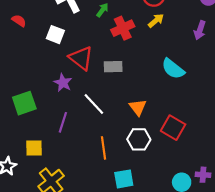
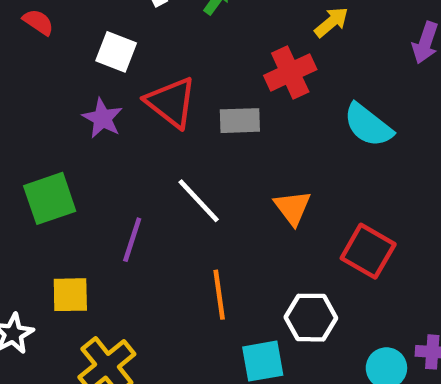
red cross: (123, 28) -> (290, 72), moved
purple star: (63, 83) -> (102, 118), moved
white hexagon: (139, 139) -> (311, 318), moved

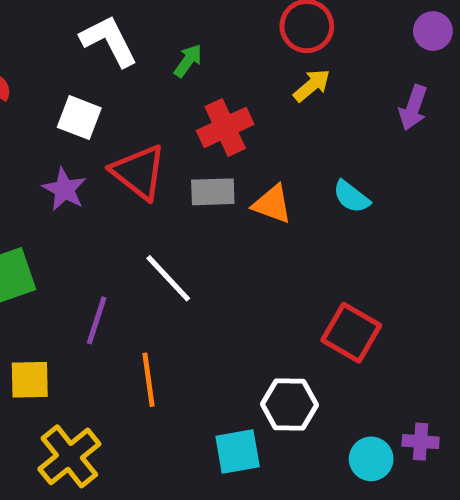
red cross: (290, 72) -> (225, 127), moved
cyan semicircle: (368, 125) -> (351, 197), size x0.7
orange triangle: (293, 208) -> (272, 204), moved, turned -33
orange line: (219, 295) -> (149, 380), moved

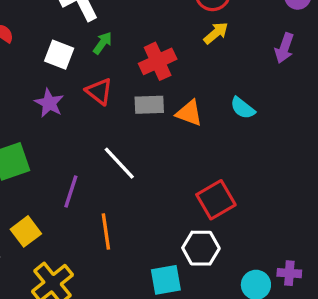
green arrow: (188, 61) -> (103, 43), moved
red triangle: (139, 172) -> (99, 91), size x0.7
red square: (351, 333) -> (216, 200), moved, turned 30
yellow square: (30, 380) -> (26, 231), turned -36

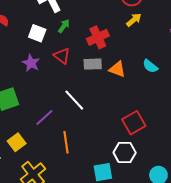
purple line: (71, 191) -> (44, 118), turned 30

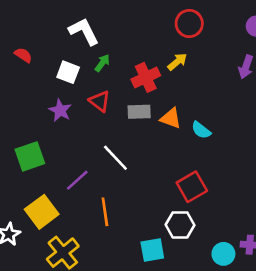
yellow arrow: (134, 20) -> (177, 62), moved
cyan semicircle: (150, 66) -> (201, 130), moved
yellow square: (17, 142) -> (42, 212), size x1.4

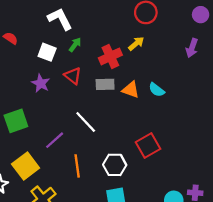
cyan semicircle: (201, 130) -> (157, 90), moved
white hexagon: (180, 225) -> (115, 165), moved

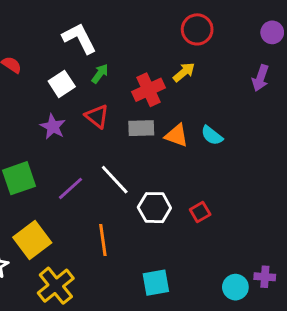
white square: (47, 52) -> (62, 84), turned 36
purple line: (55, 140) -> (70, 188), moved
red square: (148, 146) -> (200, 212), size x0.6
white hexagon: (115, 165) -> (154, 208), moved

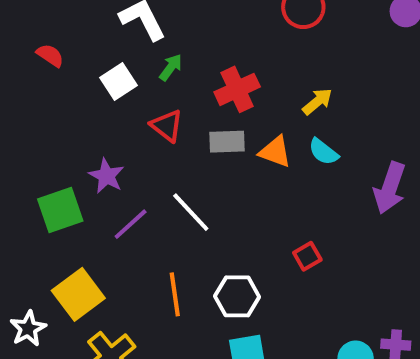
yellow arrow: (184, 72) -> (317, 102), moved
purple arrow: (260, 78) -> (390, 188), moved, size x1.4
purple star: (53, 127) -> (106, 176), moved
white hexagon: (154, 208) -> (237, 296), moved

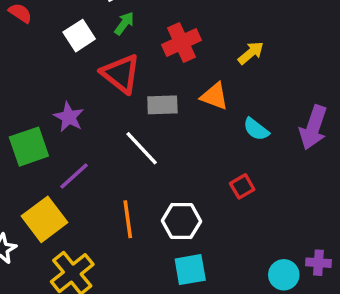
red triangle: (167, 126) -> (121, 74), size x1.4
gray rectangle: (227, 142) -> (162, 105), moved
cyan semicircle: (323, 152) -> (256, 129), moved
purple line: (131, 224) -> (74, 176), moved

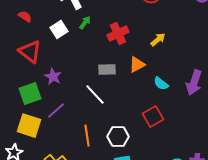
red triangle: (121, 74) -> (30, 52), moved
orange triangle: (214, 96) -> (137, 65), turned -48
red square: (242, 186) -> (153, 117), size x1.5
yellow square: (45, 219) -> (29, 126), moved, turned -35

